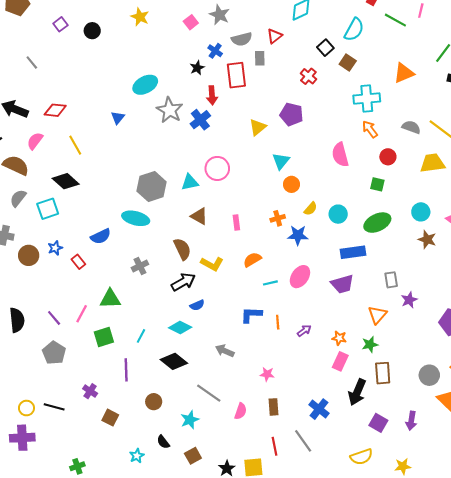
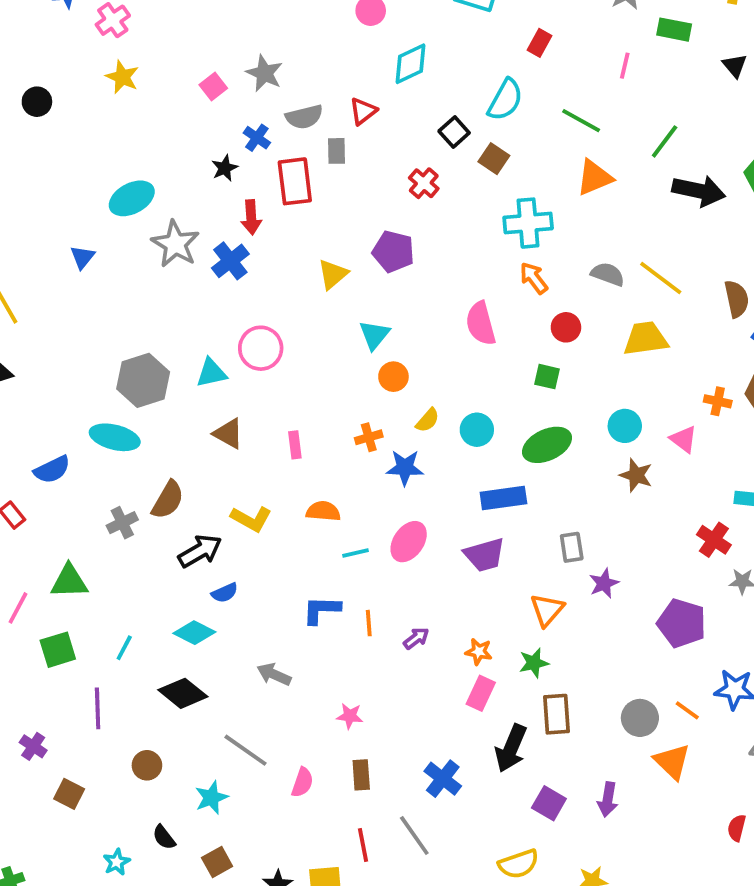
green line: (395, 20) -> (581, 121), moved
brown semicircle: (182, 249) -> (168, 500), moved, turned 55
orange semicircle: (252, 260) -> (323, 511), turned 36

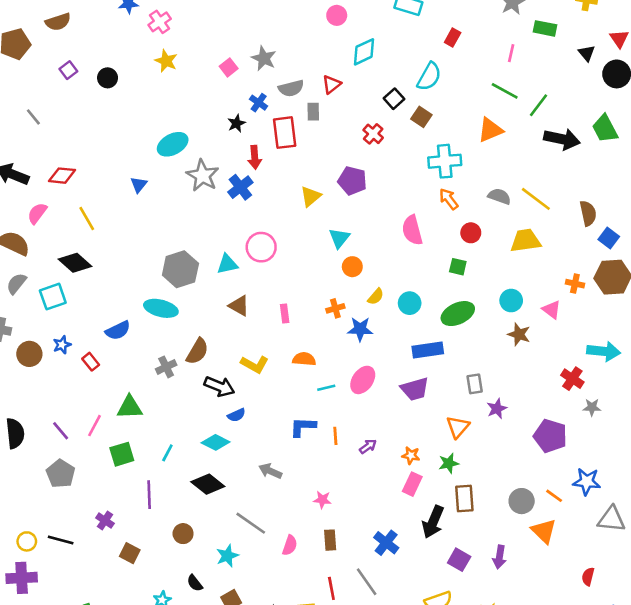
green line: (581, 121) -> (505, 91), moved
black arrow: (200, 551) -> (219, 386), turned 52

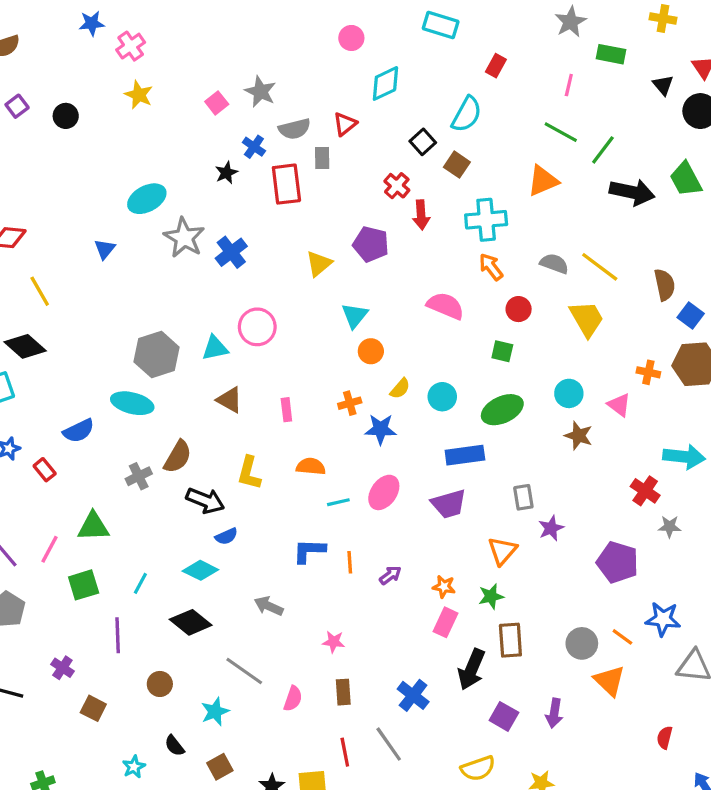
red arrow: (255, 157) -> (421, 215), moved
pink semicircle: (412, 230) -> (446, 306), turned 128
yellow trapezoid: (525, 241) -> (587, 319), turned 68
yellow L-shape: (255, 364) -> (249, 473), turned 76

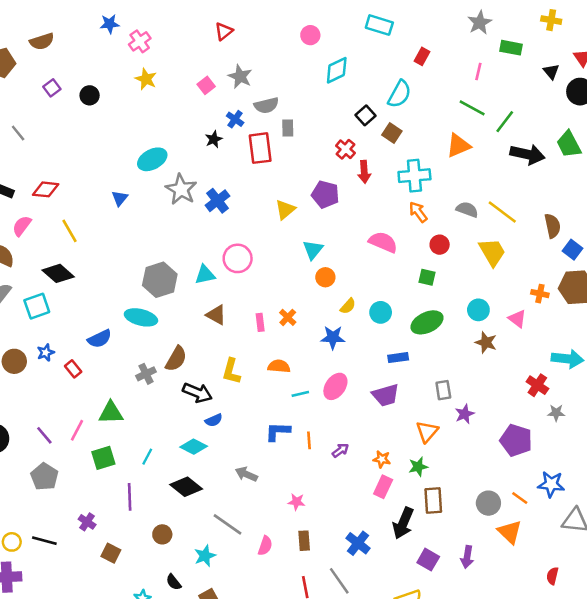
red triangle: (345, 124) -> (224, 31), moved
orange cross: (350, 403) -> (288, 317), moved, turned -30
blue rectangle: (465, 455) -> (398, 358), size x0.7

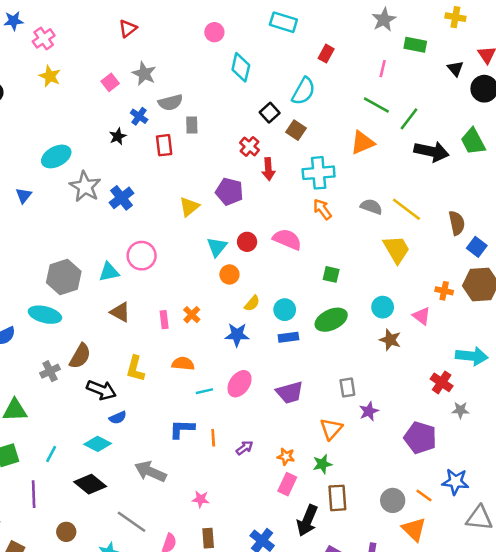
cyan diamond: (337, 70) -> (241, 67), turned -52
red rectangle: (260, 148) -> (164, 145), size x0.7
red circle: (440, 245) -> (247, 242), moved
blue rectangle: (398, 358) -> (288, 337), moved
gray arrow: (246, 474) -> (150, 472), size x1.4

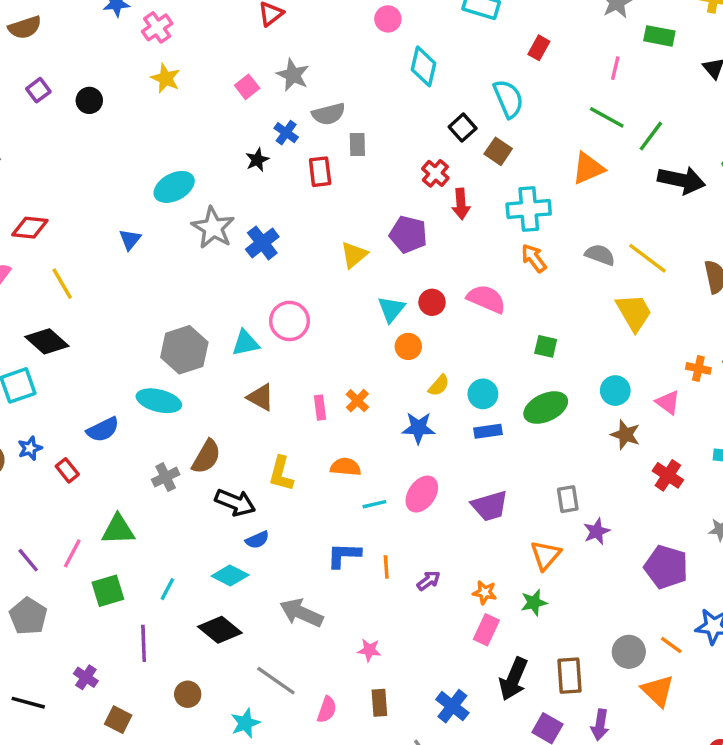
cyan semicircle: (304, 91) -> (508, 99), turned -52
red cross: (442, 382) -> (668, 475), moved
brown rectangle: (337, 498) -> (569, 676), moved

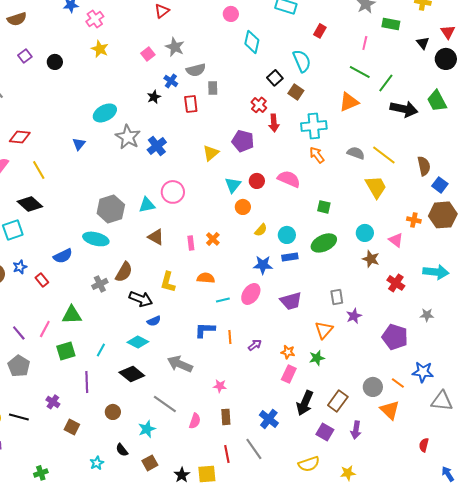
blue star: (418, 428) -> (263, 265), moved
brown rectangle: (569, 676) -> (338, 401), turned 40

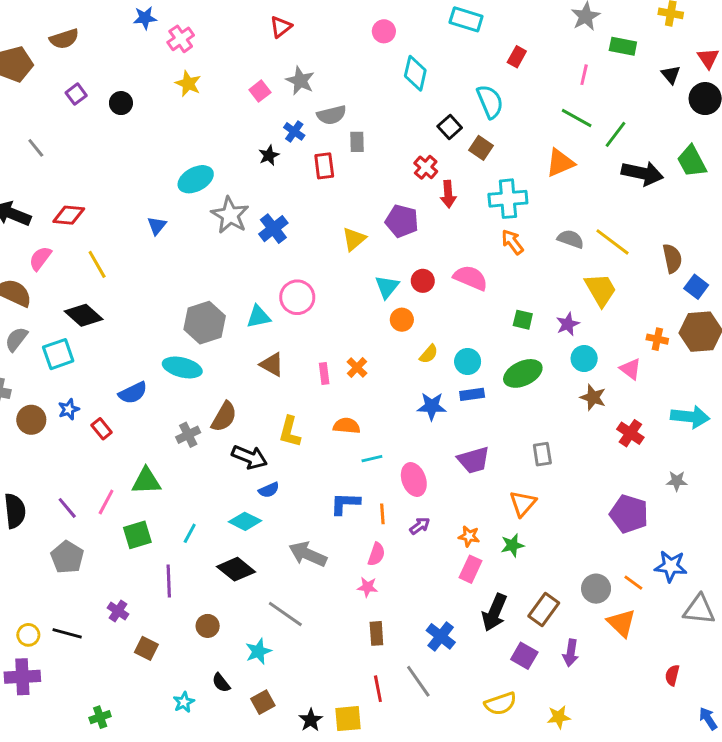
pink ellipse: (251, 294) -> (414, 480), moved, turned -55
purple star: (354, 316) -> (568, 324), moved
pink semicircle: (195, 421) -> (376, 554), moved

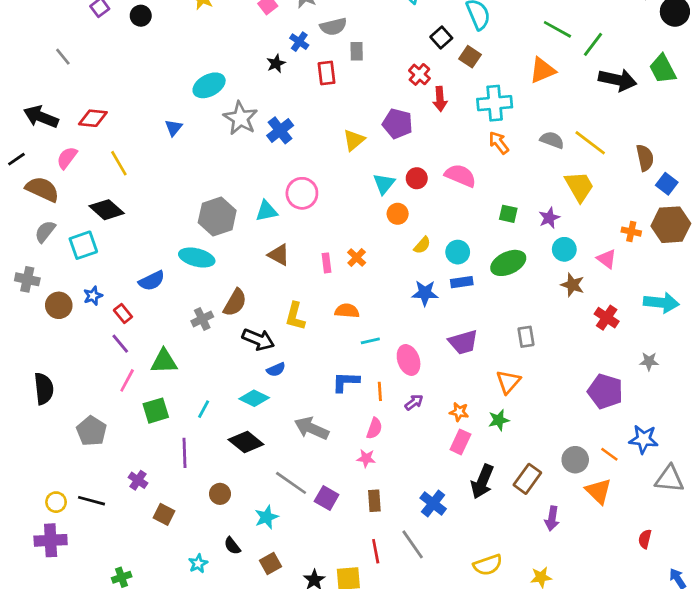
purple line: (67, 508) -> (120, 344), moved
purple square: (524, 656) -> (327, 498), moved

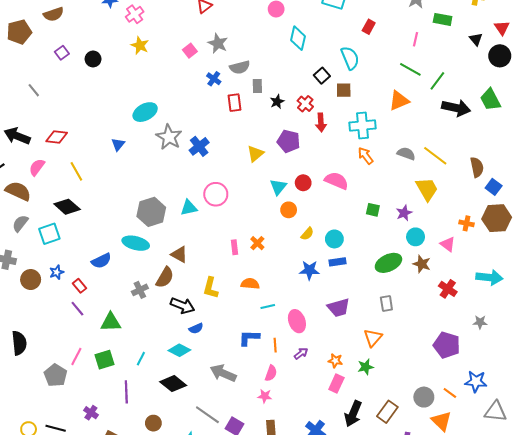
brown square: (470, 57) -> (344, 90), turned -35
black star: (276, 63) -> (277, 102), moved
brown triangle: (279, 255) -> (179, 255), moved
green ellipse: (508, 263) -> (388, 263), moved
pink line: (127, 380) -> (76, 357), moved

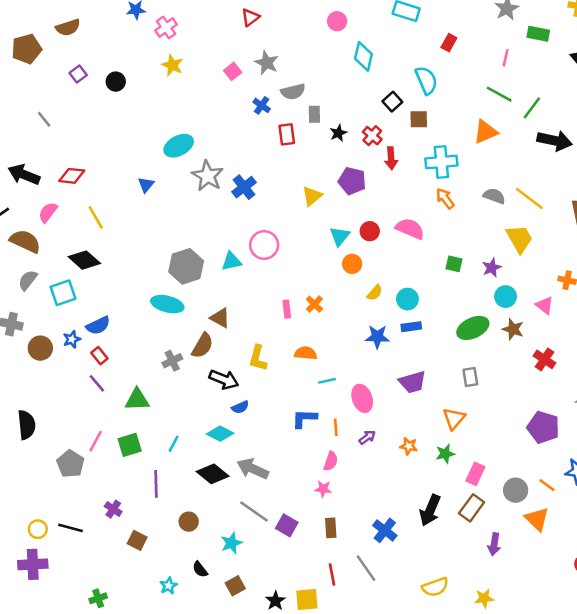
blue semicircle: (101, 261) -> (98, 325), moved
gray arrow: (223, 373) -> (253, 469), moved
pink rectangle: (336, 384) -> (475, 474), moved

